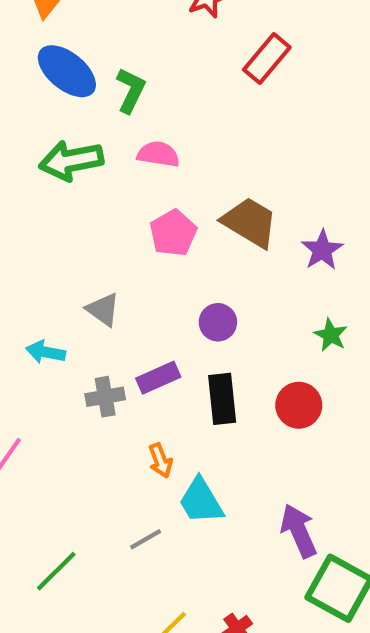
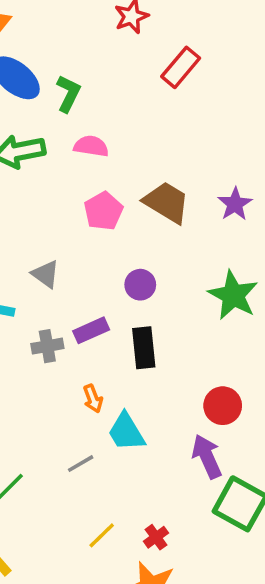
purple star: (322, 250) -> (235, 204), moved
green star: (331, 335) -> (233, 295), size x1.8
red circle: (299, 405) -> (223, 406), moved

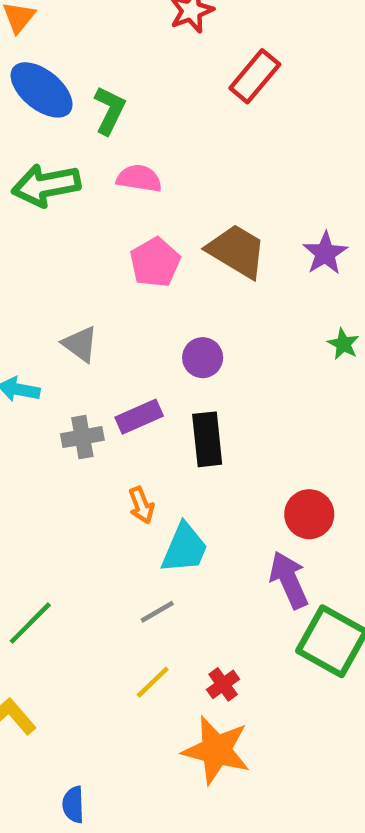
green star: (233, 295) -> (343, 344), moved, size x0.5
cyan trapezoid: (126, 432) -> (184, 548), turned -126
gray line: (81, 464) -> (157, 612), moved

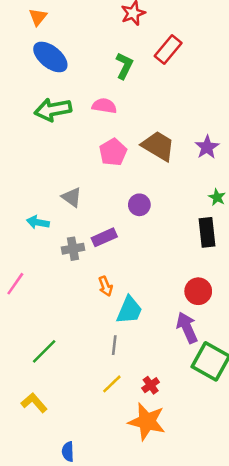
green L-shape: (110, 110) -> (124, 66), moved
black rectangle: (207, 439) -> (207, 232), moved
gray line: (157, 612) -> (114, 345), turned -54

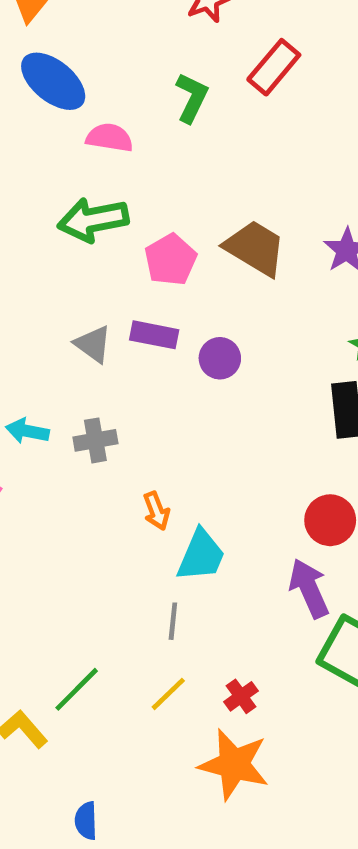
pink semicircle: (104, 106) -> (110, 138), moved
green arrow: (53, 110) -> (93, 220), moved
cyan arrow: (38, 222) -> (27, 431), moved
purple rectangle: (104, 237) -> (154, 335), moved, turned 35
green line: (44, 351) -> (77, 689), moved

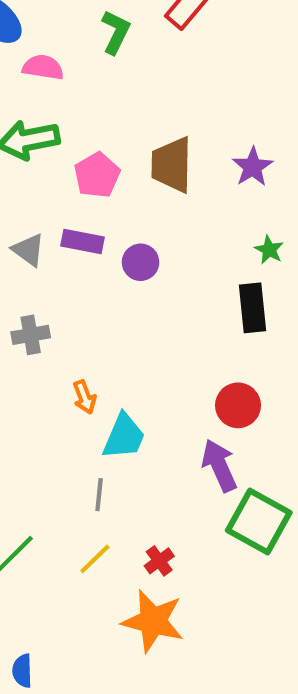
brown trapezoid: (255, 248) -> (172, 165), turned -120

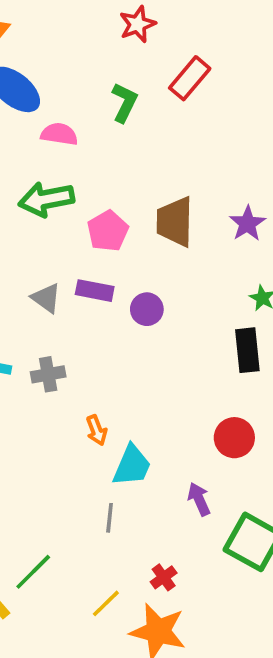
purple arrow: (219, 466) -> (199, 499), moved, size x0.7
yellow line: (95, 559) -> (106, 603), moved

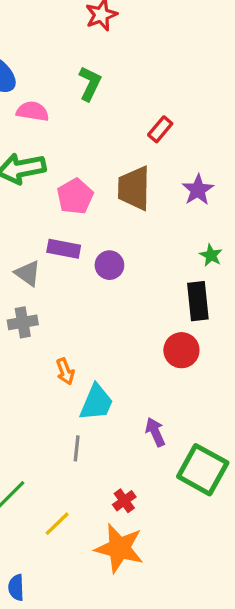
red rectangle: (190, 78) -> (160, 129), moved, size x0.7
gray triangle: (46, 298) -> (28, 273), moved
red circle: (234, 438) -> (181, 350), moved
yellow line: (106, 603) -> (57, 524), moved

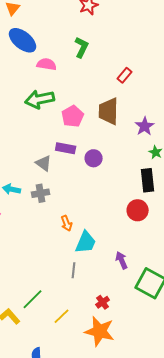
purple star: (198, 190) -> (145, 126), moved

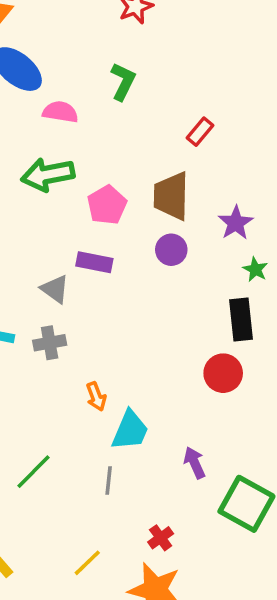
purple circle: (94, 158) -> (171, 250), moved
green line: (33, 299) -> (34, 472), moved

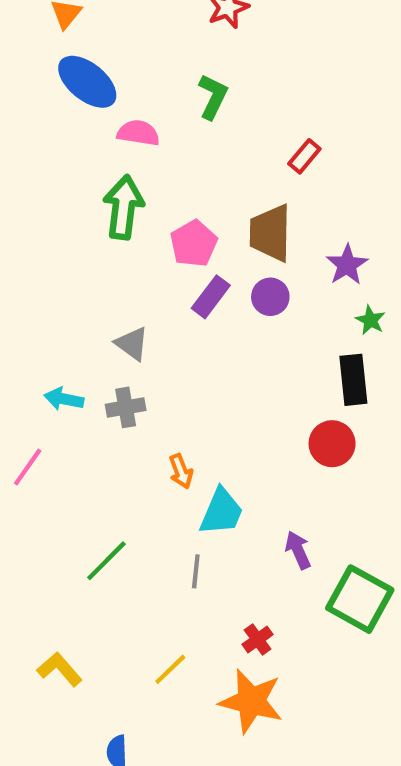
green arrow: (48, 175) -> (123, 207), turned 108
purple rectangle: (94, 262) -> (211, 297), moved, turned -64

